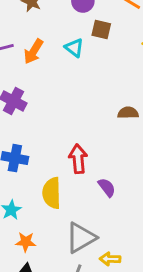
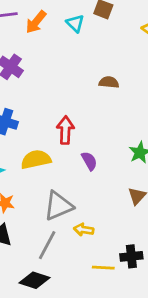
brown semicircle: (128, 113) -> (109, 82), moved
yellow semicircle: (52, 193) -> (36, 160), turned 72

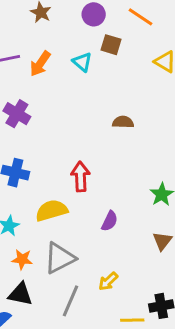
purple semicircle: (89, 161) -> (110, 221), moved, turned 60
gray triangle: (58, 206) -> (60, 258), moved
yellow arrow: (84, 230) -> (108, 281), turned -48

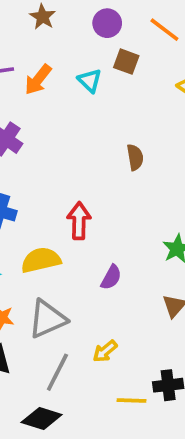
brown semicircle: (123, 122) -> (135, 157), turned 75

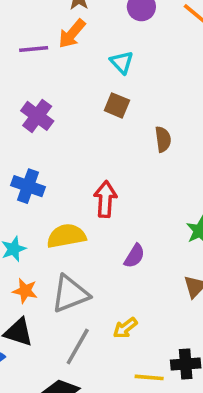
brown square: (126, 62) -> (117, 105), moved
orange arrow: (38, 80) -> (72, 34), moved

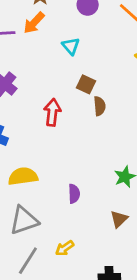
brown square: (117, 105) -> (86, 84), moved
red arrow: (105, 199) -> (52, 112), moved
purple semicircle: (134, 256) -> (74, 194), turned -36

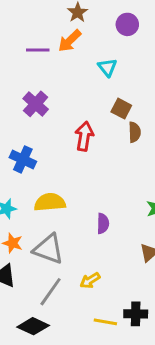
gray triangle: (24, 220) -> (48, 249), turned 36

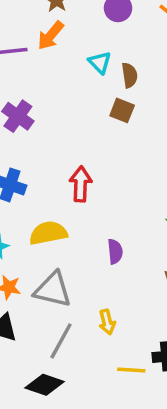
brown semicircle: (135, 132) -> (130, 75), moved
red arrow: (84, 136) -> (81, 184), moved
yellow arrow: (90, 280) -> (107, 322), turned -66

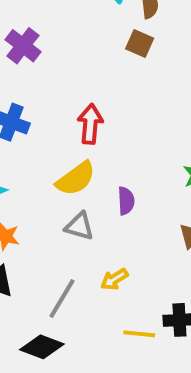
yellow semicircle: (48, 233) -> (76, 179), moved, turned 153
gray triangle: (53, 290) -> (79, 226), moved, size x0.7
yellow arrow: (107, 322) -> (114, 279), turned 70

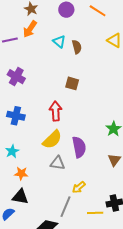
brown square: (140, 44) -> (72, 83), moved
purple semicircle: (126, 201) -> (79, 147), size x1.5
gray line: (62, 298) -> (65, 207), moved

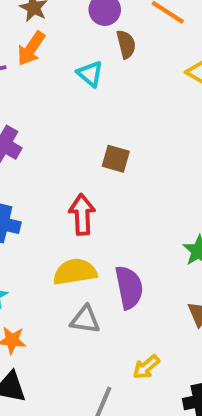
brown semicircle: (77, 47) -> (126, 44), moved
yellow semicircle: (52, 140) -> (75, 272), turned -145
yellow arrow: (79, 187) -> (146, 367), moved

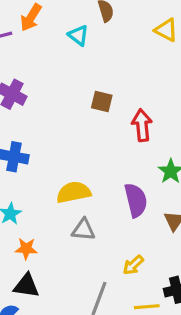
red arrow: (82, 214) -> (142, 125), moved
purple semicircle: (129, 287) -> (136, 200), moved

